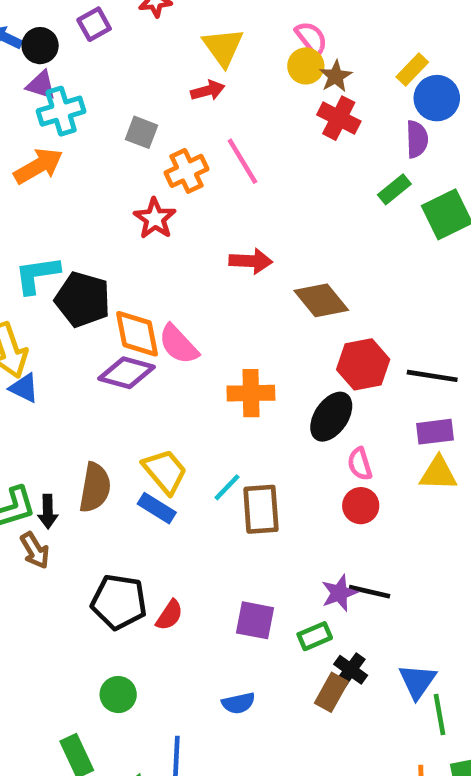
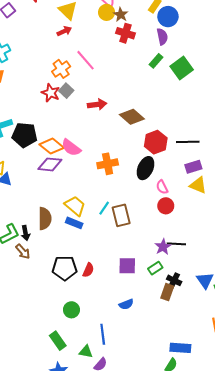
gray square: (141, 132) -> (66, 91), moved, turned 32
orange diamond: (137, 334) -> (52, 146), turned -30
yellow triangle: (438, 473) -> (198, 185), turned 30

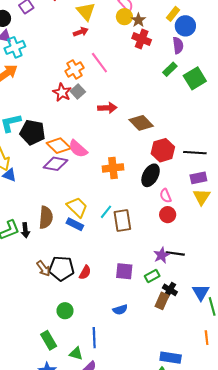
yellow triangle: (198, 185) -> (202, 197), turned 36
brown arrow: (23, 252) -> (43, 268), moved

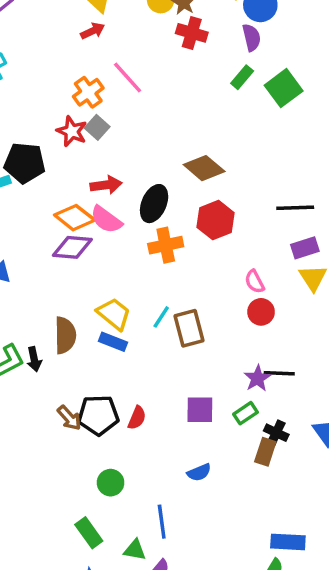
red arrow: (107, 108) -> (106, 185), moved
black pentagon: (32, 132) -> (25, 163), moved
red hexagon: (163, 150) -> (216, 220), moved
black ellipse: (151, 175) -> (154, 204), moved

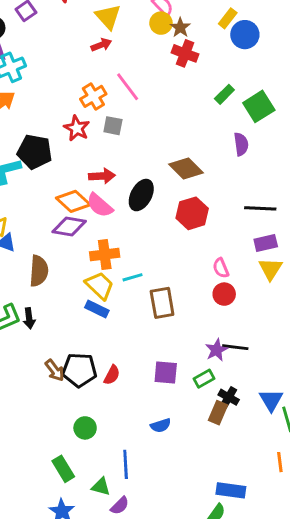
purple semicircle: (252, 38) -> (241, 144), moved
gray square: (97, 127) -> (113, 126), moved, turned -36
orange cross: (166, 245) -> (105, 255), moved
cyan line: (161, 317) -> (133, 277), moved, turned 36
brown semicircle: (65, 335) -> (39, 271), moved

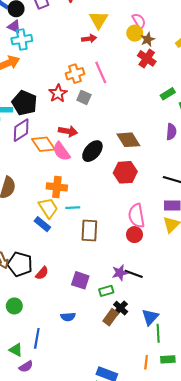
purple diamond: (69, 226) -> (21, 130), moved, turned -55
pink semicircle: (221, 268) -> (136, 216), size x1.6

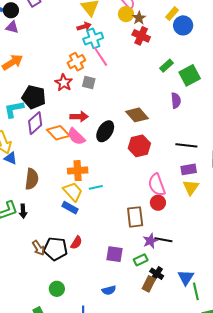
cyan cross: (22, 40) -> (93, 38), moved
brown rectangle: (89, 231) -> (135, 217), moved
red semicircle: (42, 273) -> (76, 243), moved

